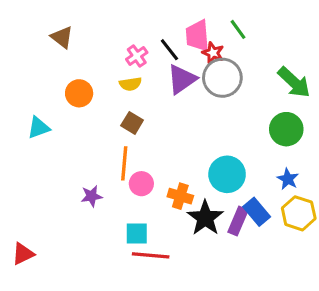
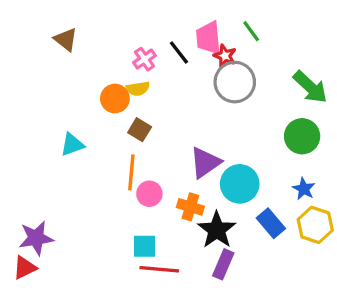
purple triangle: (182, 79) -> (205, 163), moved
orange circle: (79, 93) -> (115, 99), moved
cyan triangle: (39, 128) -> (72, 144), moved
purple star: (92, 196) -> (36, 238), moved, size x1.5
purple rectangle: (238, 221) -> (223, 264), moved

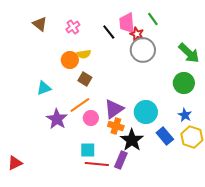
pink cross: (144, 59) -> (73, 27), moved
purple triangle: (205, 163) -> (114, 109), moved
orange line: (131, 172) -> (80, 105), turned 50
purple star: (36, 238) -> (57, 119), moved, turned -30
purple rectangle: (223, 264) -> (121, 160), moved

